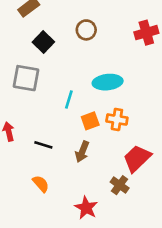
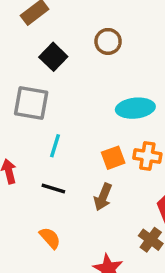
cyan line: (69, 99) -> (55, 146), moved

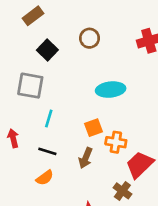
orange cross: (147, 156) -> (116, 142), moved
orange semicircle: (50, 238) -> (45, 178), moved, turned 96

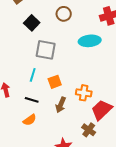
gray square: (30, 86) -> (46, 50), moved
cyan ellipse: (111, 90) -> (90, 41), moved
orange square: (93, 128) -> (55, 82), moved

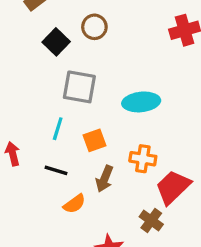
brown circle: (64, 14) -> (94, 27), moved
cyan ellipse: (90, 41) -> (141, 102), moved
orange semicircle: (30, 120) -> (74, 204), moved

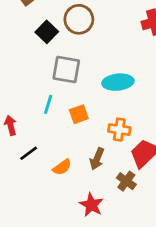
brown circle: (94, 27) -> (79, 19), size x1.4
black line: (56, 170) -> (29, 153), moved, turned -54
brown arrow: (104, 179) -> (97, 159), moved

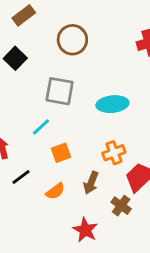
black square: (47, 32) -> (15, 58), moved
cyan line: (48, 104) -> (41, 127), turned 30
orange square: (79, 114) -> (61, 153), moved
orange cross: (119, 130) -> (114, 153), turned -30

